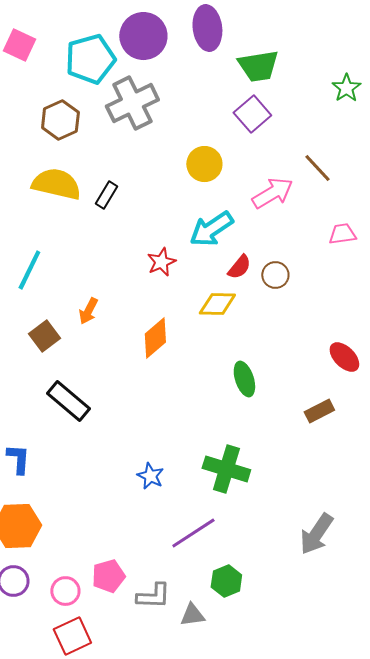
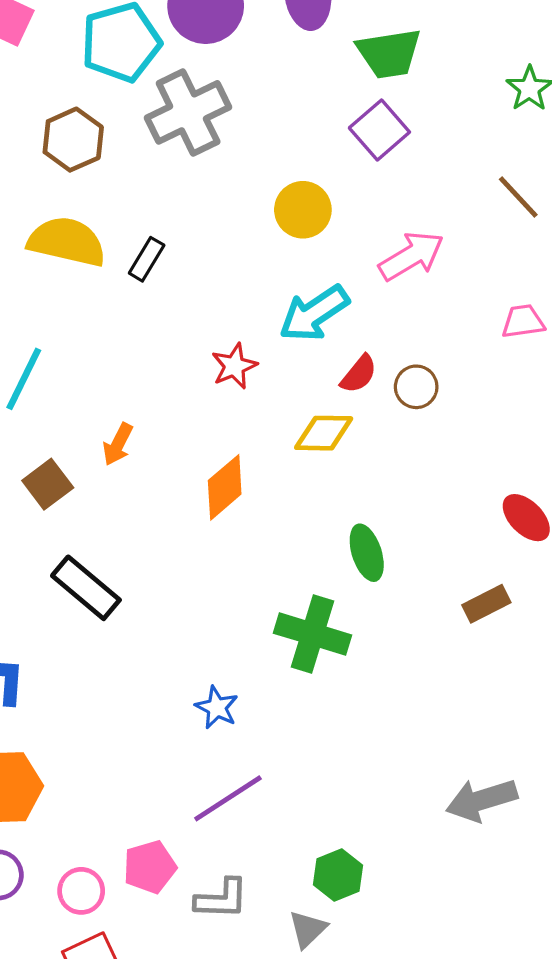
brown line: (317, 168) -> (518, 197), moved
green cross: (226, 469) -> (312, 634), moved
purple line: (193, 533) -> (228, 798), moved
gray arrow: (316, 534) -> (482, 800), turned 39
gray triangle: (192, 615) -> (308, 929), moved, turned -36

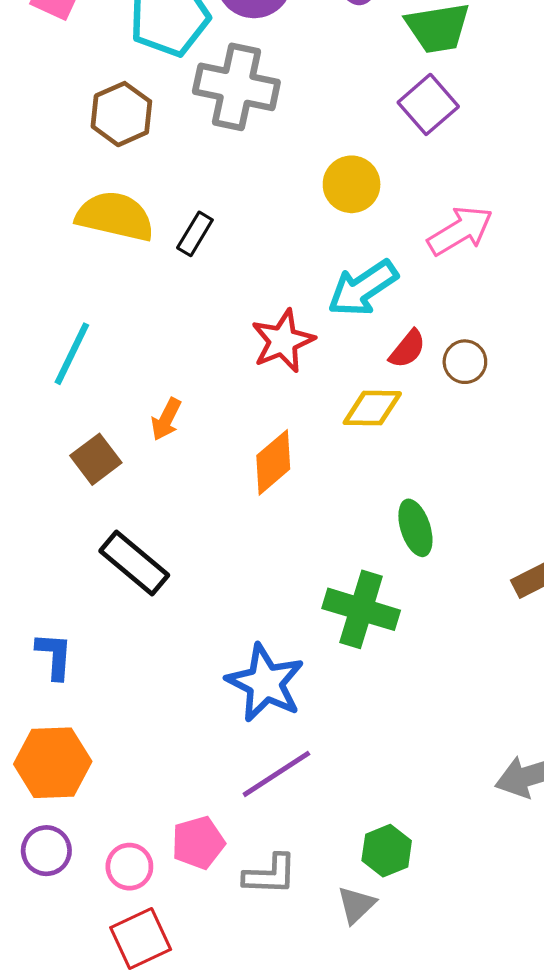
gray cross: (188, 112) -> (236, 87), turned 38
red star: (234, 366) -> (283, 341), size x1.4
blue star: (217, 707) -> (265, 683), size x1.8

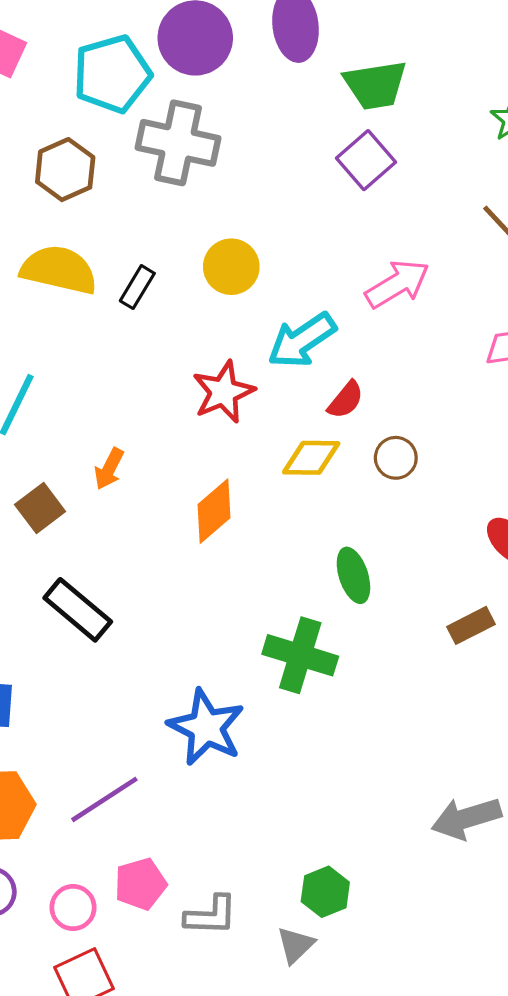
yellow circle: (352, 184) -> (231, 267), moved
brown circle: (465, 362) -> (396, 458), moved
purple line: (276, 774) -> (104, 799), moved

